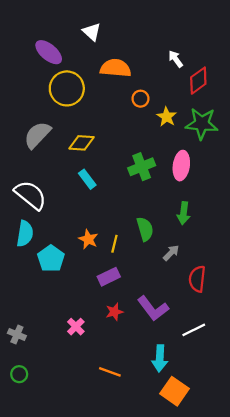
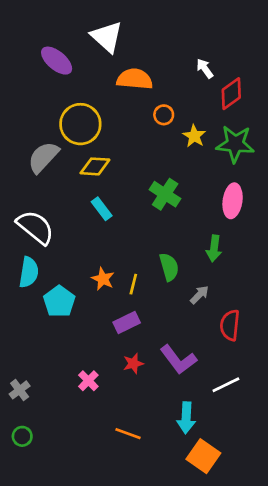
white triangle: (92, 32) -> (107, 37), size x1.5
yellow circle: (67, 88) -> (80, 124), moved
pink ellipse: (181, 166) -> (233, 201), moved
green cross: (142, 167) -> (165, 194), turned -35
gray cross: (17, 334) -> (20, 390), turned 30

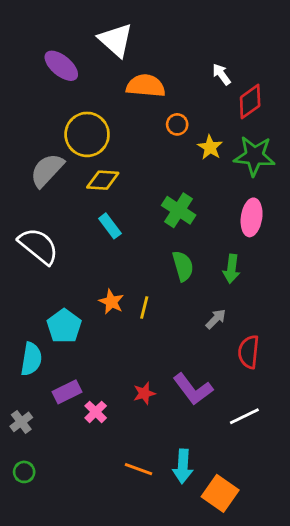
green semicircle: (169, 267) -> (183, 266), moved
cyan semicircle: (29, 272) -> (31, 359), moved
purple rectangle: (127, 323) -> (67, 392), moved
cyan arrow: (186, 418) -> (183, 466), moved

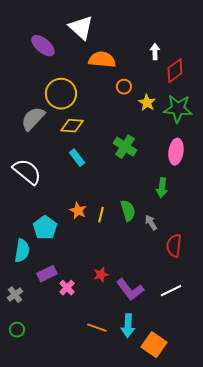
white arrow: (221, 74) -> (155, 52), turned 35
green semicircle: (183, 266) -> (128, 211), moved
gray arrow: (216, 319) -> (151, 223), turned -77
purple L-shape: (193, 389) -> (130, 290), moved

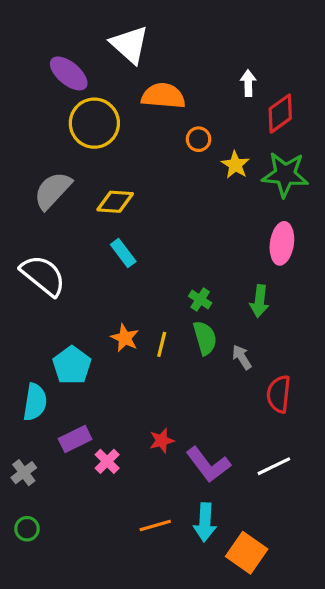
yellow circle: (61, 94) -> (94, 123), moved
green cross: (125, 147) -> (200, 299), moved, size x0.6
orange line: (97, 328) -> (155, 526), turned -36

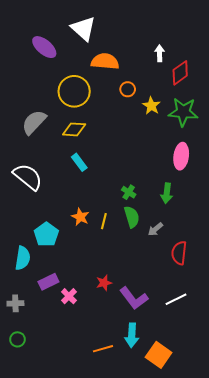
yellow circle: (94, 123) -> (74, 91), moved
gray arrow: (242, 357) -> (155, 229), turned -98
gray cross: (24, 473) -> (15, 303), turned 35
orange line: (155, 526) -> (103, 349), moved

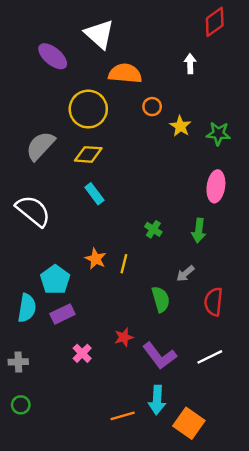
red diamond: (180, 73) -> (215, 22), moved
green star: (183, 112) -> (218, 134), size x0.7
green semicircle: (132, 217) -> (161, 299), moved
purple rectangle: (48, 282) -> (62, 314), moved

